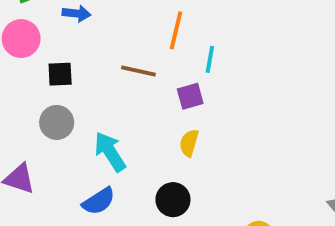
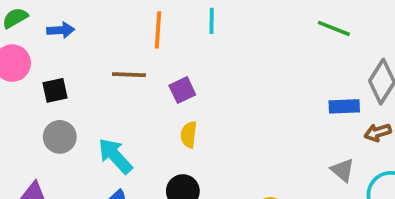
cyan line: (210, 59) -> (212, 21), moved

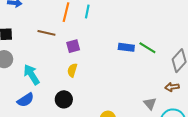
cyan line: (212, 21) -> (87, 12), moved
green line: (334, 28) -> (147, 48), moved
blue rectangle: (344, 106) -> (126, 47), moved

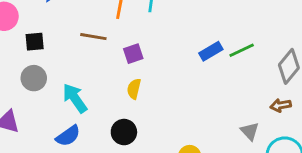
blue rectangle: (126, 47) -> (211, 51), turned -35
green line: (147, 48) -> (242, 50), turned -54

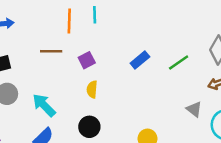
green line: (242, 50) -> (179, 62), moved
blue rectangle: (211, 51) -> (140, 60), moved

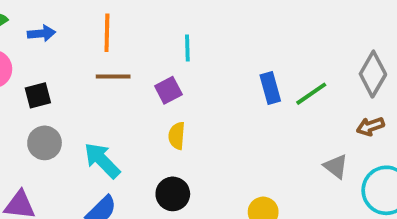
cyan line: (95, 15) -> (187, 48), moved
orange line: (69, 21) -> (107, 33), moved
blue rectangle: (140, 60) -> (270, 88), moved, turned -66

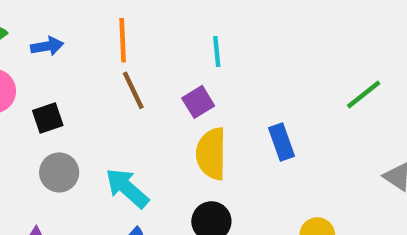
brown line: (113, 76) -> (133, 90), turned 68
blue rectangle: (270, 88) -> (281, 142), moved
yellow semicircle: (177, 136) -> (211, 154), size x1.6

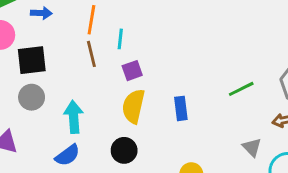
cyan line: (217, 52) -> (120, 39), moved
black square: (48, 118) -> (32, 60), size x1.5
cyan arrow: (127, 188) -> (74, 117), turned 32

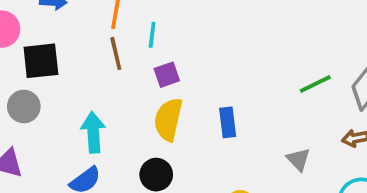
green line: (241, 89) -> (315, 84), moved
gray circle: (32, 97) -> (24, 106), moved
gray triangle: (252, 147) -> (298, 159), moved

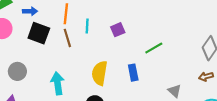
black square: (41, 61) -> (39, 33), moved, turned 30
purple square: (167, 75) -> (118, 30), moved
green line: (315, 84) -> (154, 48), moved

